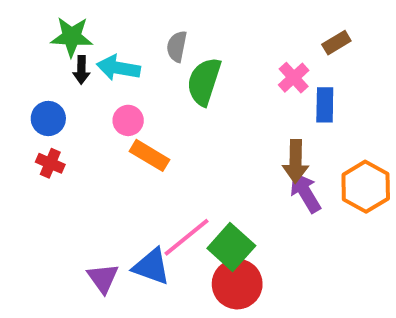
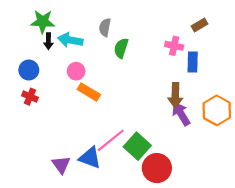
pink cross: (294, 78) -> (174, 46), turned -36
green semicircle: (204, 82) -> (121, 48), size x0.7
red circle: (237, 284) -> (157, 168), moved

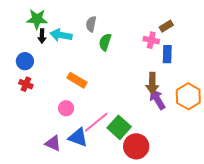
brown rectangle: (200, 25) -> (166, 26), moved
pink circle: (76, 71) -> (66, 108), moved
purple triangle: (61, 165) -> (53, 143), turned -30

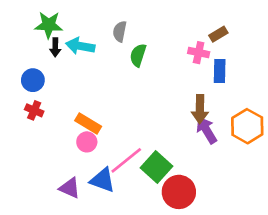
orange rectangle: (77, 80) -> (88, 124), moved

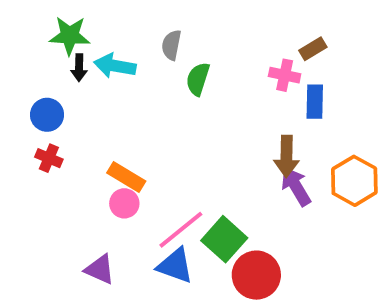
blue triangle: (103, 180) -> (175, 266), moved

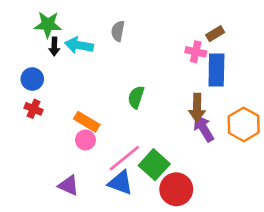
green semicircle: (198, 79) -> (136, 97), moved
blue rectangle: (315, 102) -> (216, 70), size x1.4

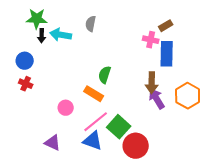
orange rectangle: (87, 122) -> (94, 94), moved

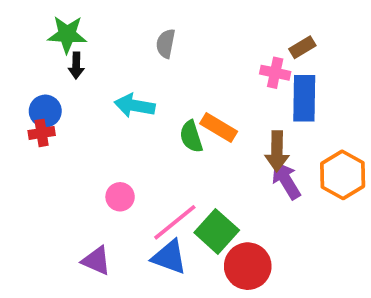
cyan arrow: (61, 35) -> (135, 106), moved
green semicircle: (105, 75) -> (191, 137), turned -36
red cross: (26, 84) -> (42, 133), moved, turned -32
orange rectangle: (94, 94) -> (219, 127), moved

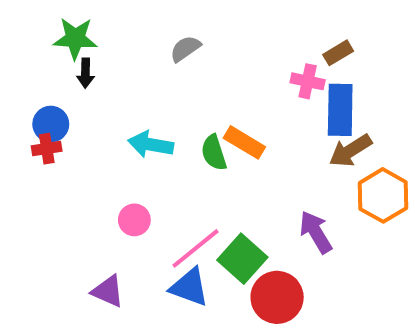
gray semicircle: (166, 44) -> (185, 49), turned 44
cyan arrow: (135, 106) -> (151, 144), moved
brown arrow: (277, 151) -> (350, 151), moved, turned 57
purple arrow: (286, 180) -> (316, 232), moved

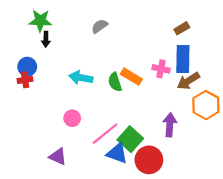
pink cross: (308, 81) -> (161, 69), moved
purple arrow: (316, 232) -> (170, 125), turned 35
blue triangle: (189, 287) -> (117, 153), moved

